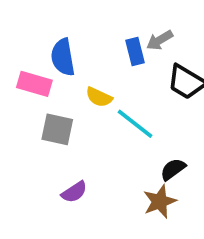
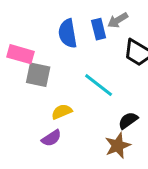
blue semicircle: (63, 57) -> (68, 33), moved
yellow semicircle: (99, 97) -> (62, 112), moved, turned 132
gray square: (57, 129) -> (38, 75), moved

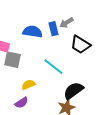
blue semicircle: (68, 33) -> (32, 32), turned 108
black semicircle: (128, 120) -> (73, 91), size x1.5

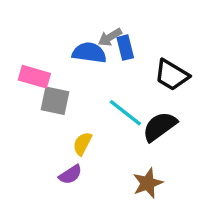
gray arrow: (66, 23) -> (110, 37), moved
yellow semicircle: (28, 85) -> (82, 144), turned -40
black semicircle: (73, 91) -> (160, 126), moved

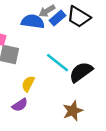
blue rectangle: (125, 48) -> (57, 18), turned 63
black trapezoid: (172, 75) -> (79, 17), moved

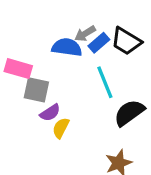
cyan line: (57, 63) -> (105, 82), moved, turned 30
purple semicircle: (20, 105) -> (50, 113), moved

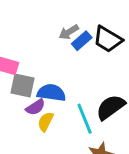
blue semicircle: (67, 47) -> (51, 93), moved
cyan line: (105, 82) -> (85, 119), moved

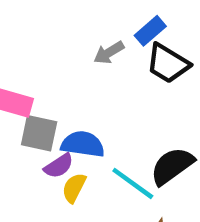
blue rectangle: (82, 41) -> (150, 31), moved
cyan line: (85, 119) -> (133, 183), turned -32

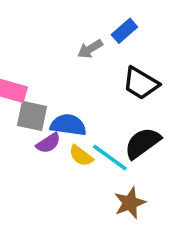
black trapezoid: (168, 63) -> (141, 83), moved
yellow semicircle: (74, 188) -> (81, 156), moved, turned -80

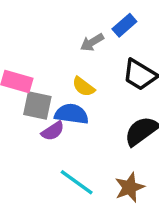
yellow semicircle: (81, 156) -> (83, 87), moved
cyan line: (110, 158) -> (77, 182), moved

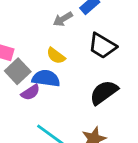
gray square: (37, 105) -> (18, 71), turned 35

